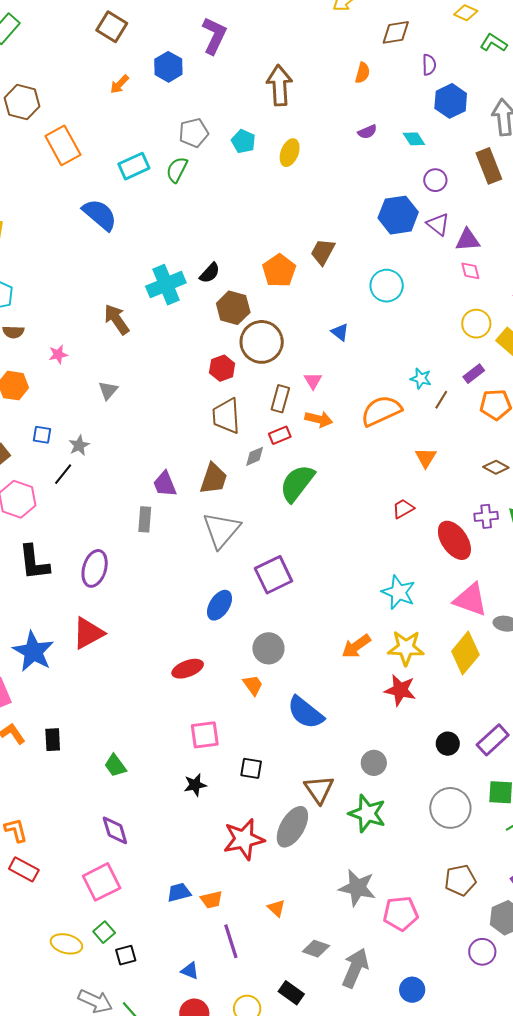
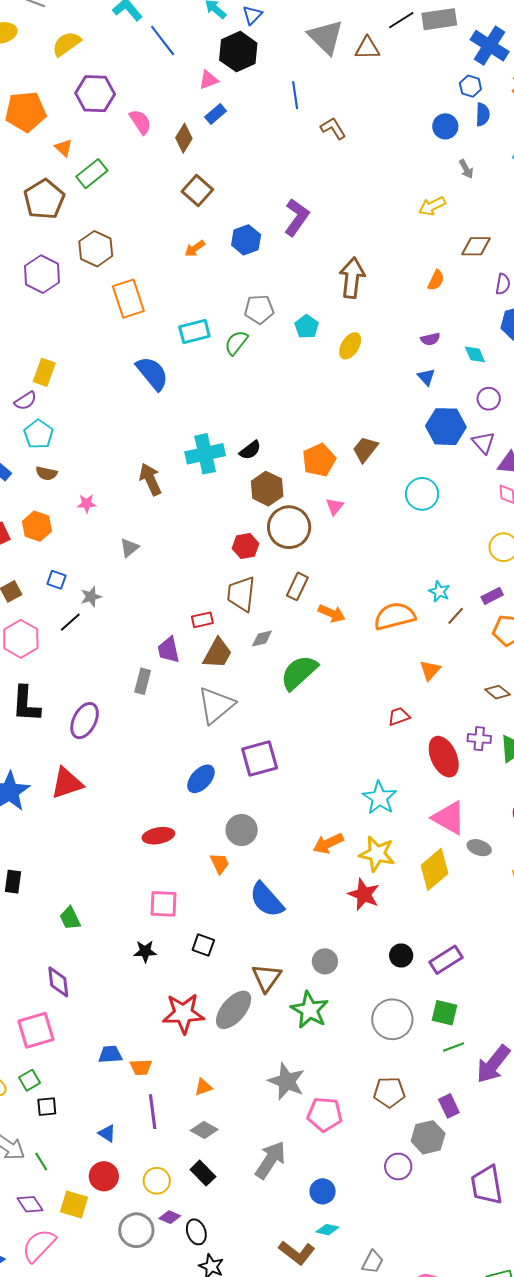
blue triangle: (340, 332) -> (426, 377), moved
pink triangle: (313, 381) -> (335, 506), moved
red rectangle: (280, 435) -> (202, 620), moved
orange triangle: (276, 908) -> (203, 1087), turned 48
gray diamond: (316, 949) -> (204, 1130), moved

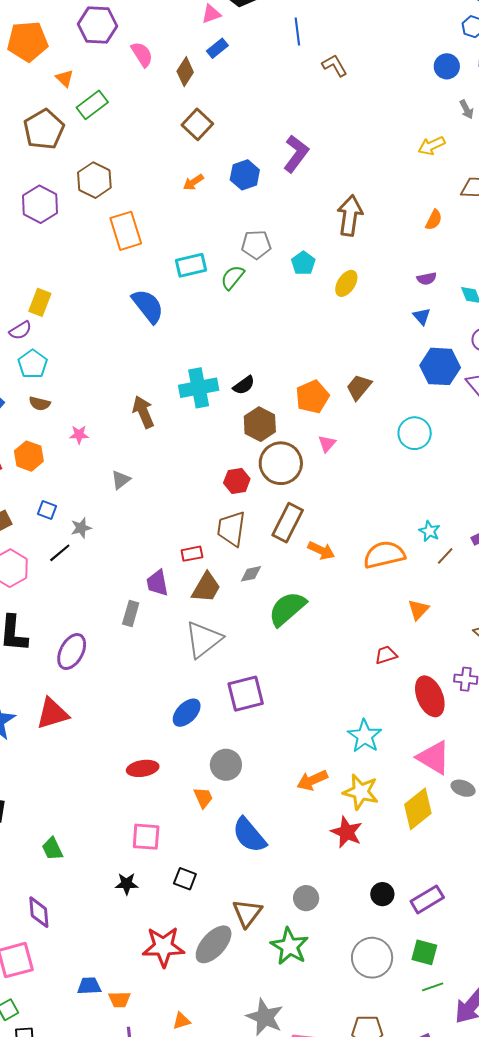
brown rectangle: (297, 586) -> (288, 523), size x1.4

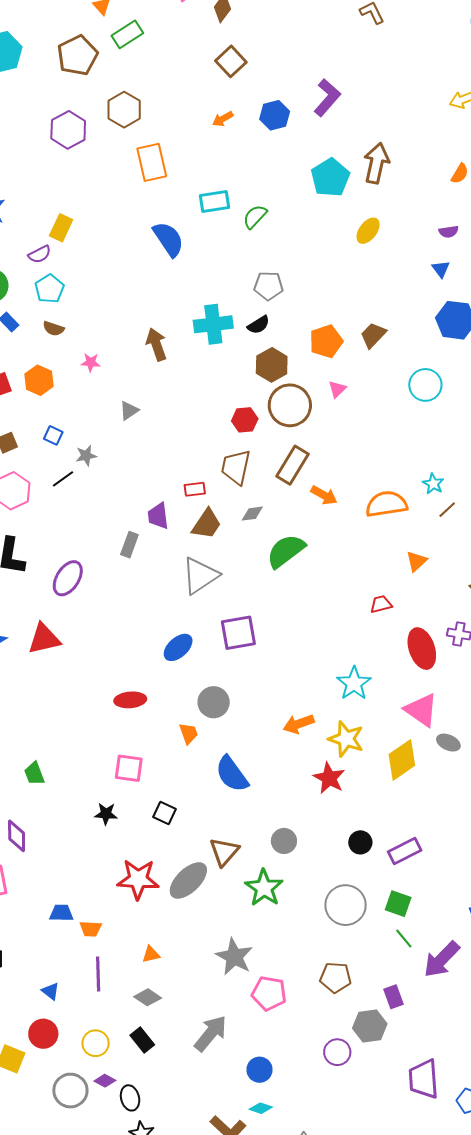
gray pentagon: (256, 245) -> (268, 286), moved
cyan pentagon: (303, 263) -> (330, 178), moved, size x1.6
green line: (433, 987) -> (404, 939), turned 65

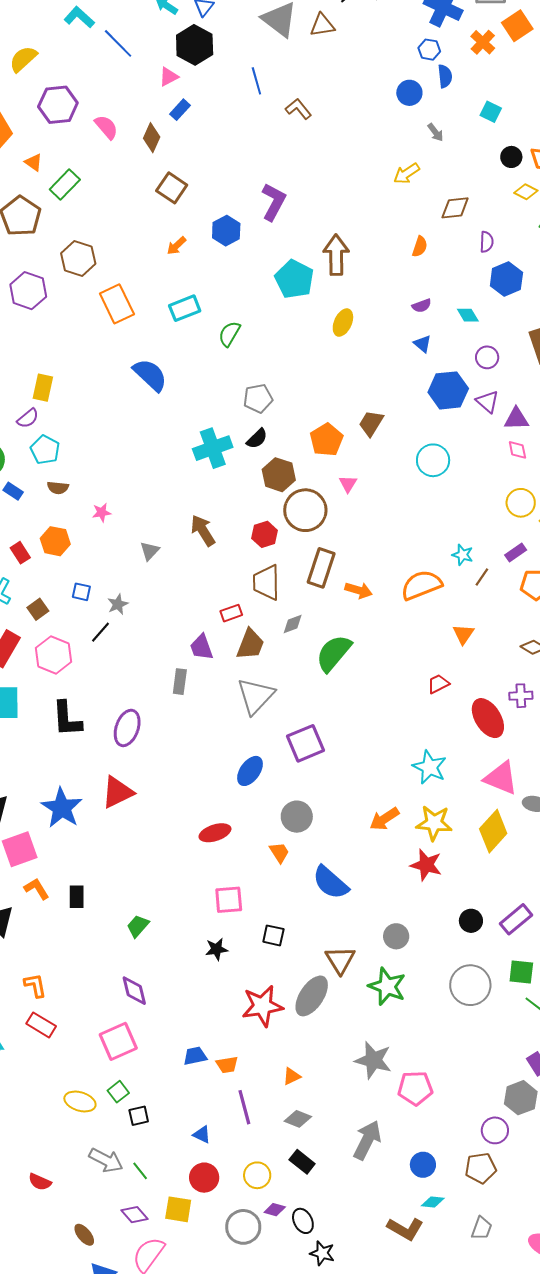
cyan rectangle: (214, 201) -> (185, 308), moved
brown arrow: (156, 344) -> (203, 530), moved
green trapezoid: (34, 774) -> (138, 926), turned 75
brown pentagon: (335, 977) -> (481, 1168), moved

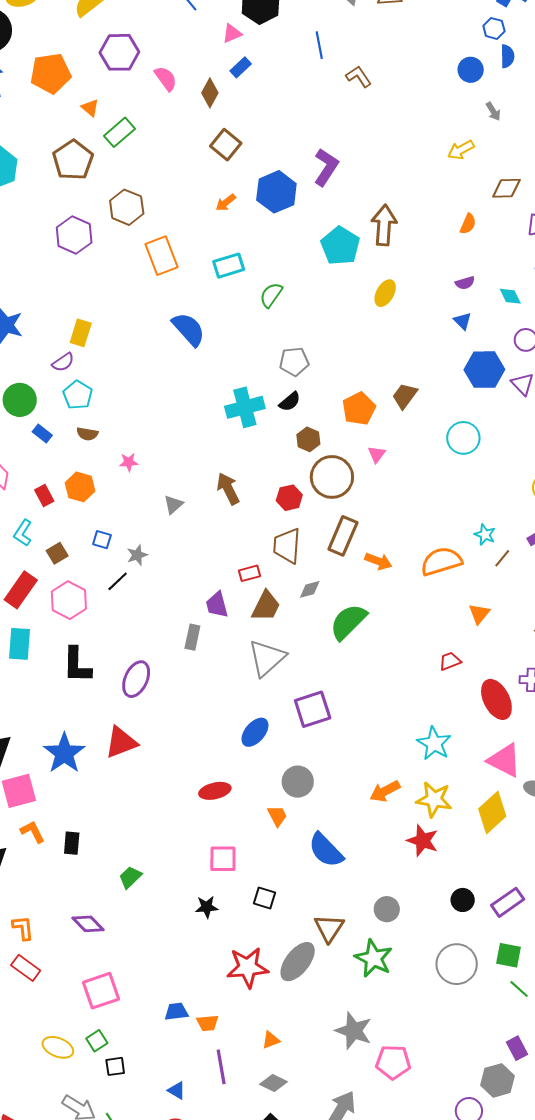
blue hexagon: (226, 231) -> (276, 192), size x1.4
brown hexagon: (279, 475) -> (308, 439), size x0.7
purple diamond: (134, 991) -> (88, 924), moved, turned -36

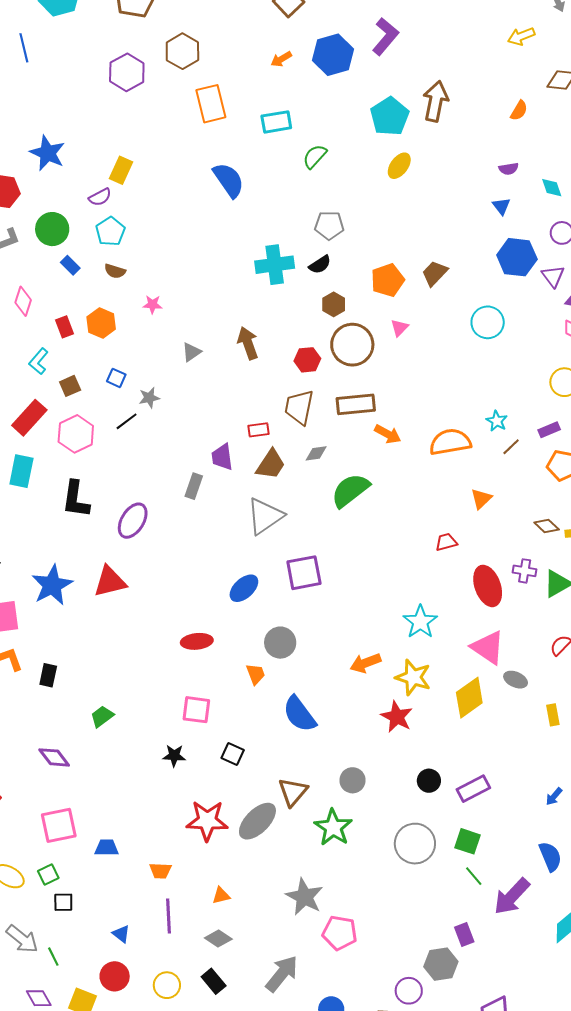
yellow ellipse: (385, 293) -> (399, 166), moved
brown rectangle: (343, 536) -> (356, 404), turned 54
blue trapezoid: (176, 1011) -> (107, 848), moved

